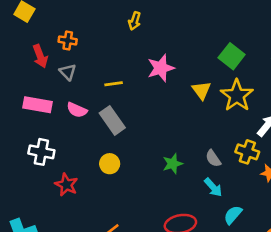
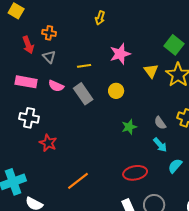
yellow circle: (110, 164) -> (116, 91), moved

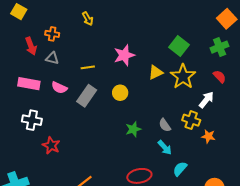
yellow arrow: (100, 18) -> (88, 19), moved, turned -48
gray triangle: (49, 57) -> (52, 58), turned -32
yellow triangle: (151, 71) -> (156, 72), turned 42
gray rectangle: (83, 94) -> (87, 96), turned 70

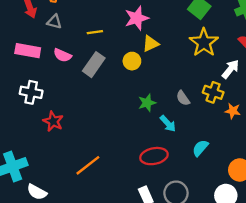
yellow triangle: (156, 72) -> (151, 44), moved
cyan arrow: (165, 147) -> (168, 124), moved

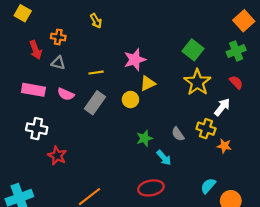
cyan semicircle: (200, 148) -> (208, 186), moved

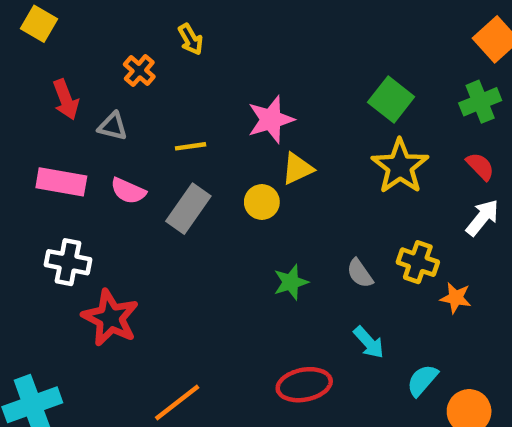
orange cross: (58, 37) -> (139, 71), moved, turned 32
white arrow: (222, 107) -> (482, 218), moved
red star: (57, 156) -> (110, 318), size x1.4
cyan arrow: (164, 158) -> (369, 342), moved

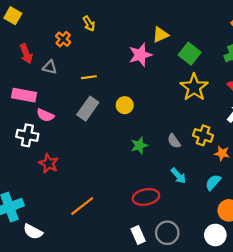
pink star: (271, 120) -> (140, 55), moved
yellow triangle: (297, 169) -> (161, 35), moved
pink semicircle: (128, 191) -> (45, 115), moved
red star: (110, 318) -> (49, 163), size x0.7
cyan semicircle: (422, 380) -> (213, 182), moved

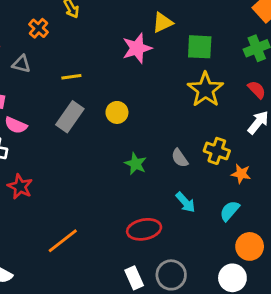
green square: (190, 54) -> (200, 47), turned -35
green star: (139, 145) -> (136, 164), turned -30

